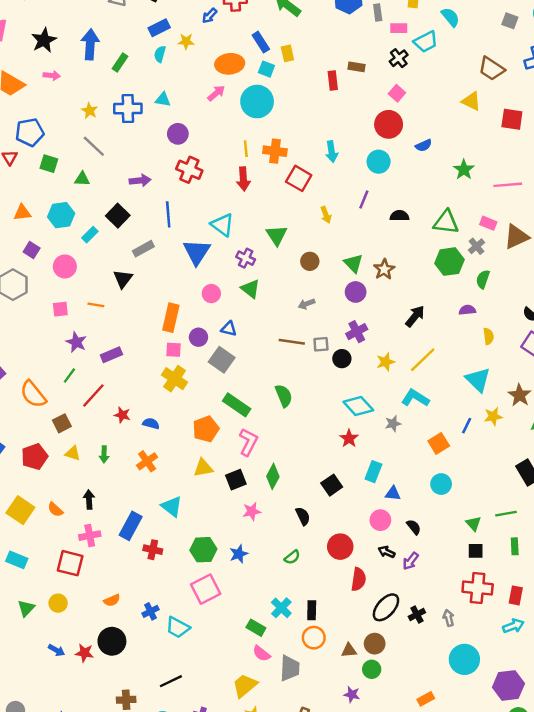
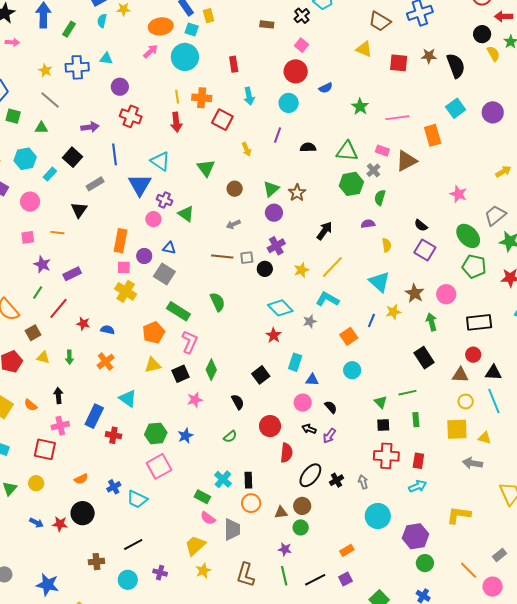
red rectangle: (333, 80) -> (234, 64), moved
purple cross: (246, 258) -> (165, 200), moved
green triangle: (353, 263) -> (271, 189), turned 36

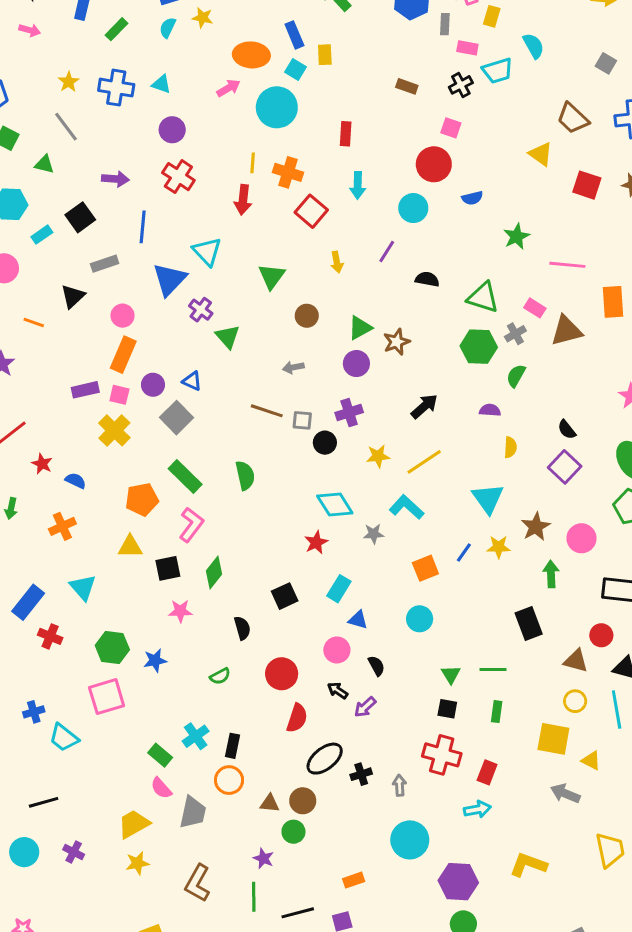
pink square: (302, 45) -> (451, 128), turned -32
pink circle: (153, 219) -> (123, 316), moved
purple rectangle: (72, 274) -> (85, 390), moved

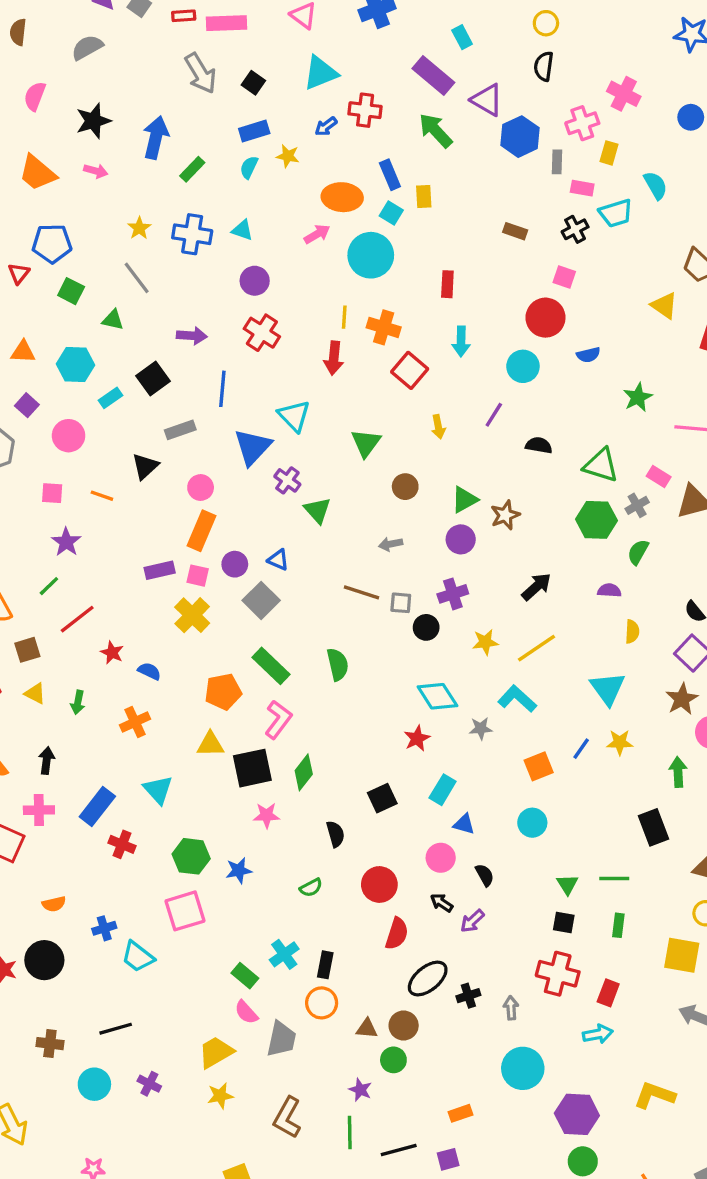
brown star: (536, 527) -> (682, 699), moved
black square: (168, 568) -> (252, 768), size x1.4

